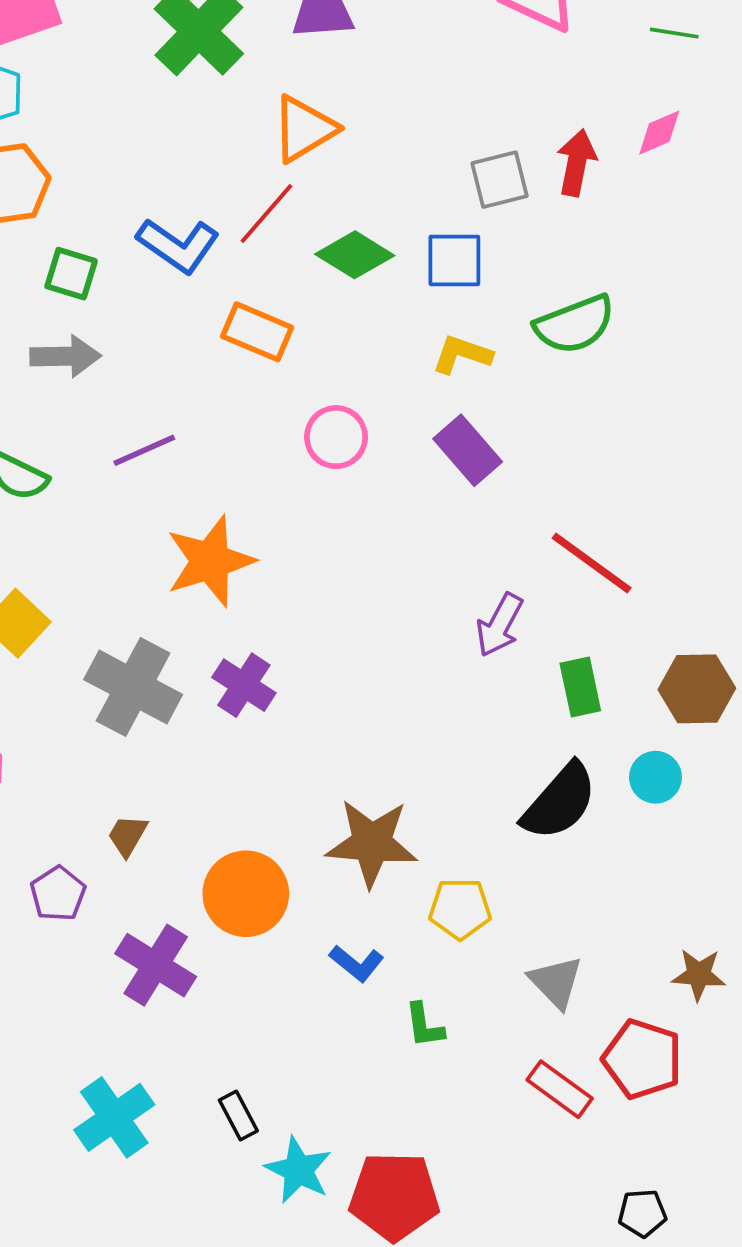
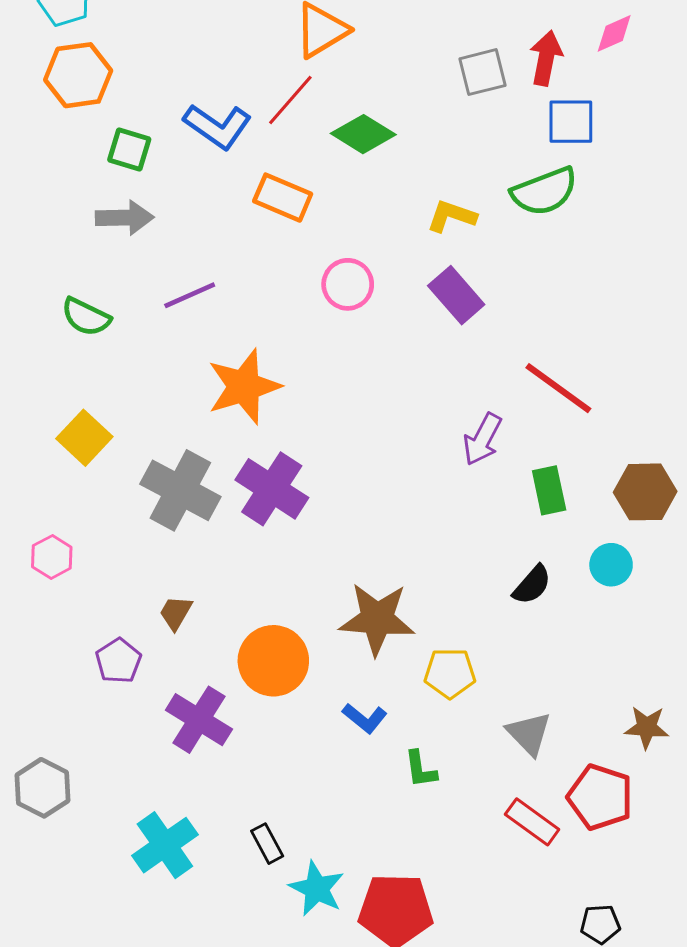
blue square: (454, 260) -> (571, 122), moved
purple cross: (244, 685) -> (272, 489), size x1.4
black semicircle: (560, 802) -> (532, 585), size x0.6

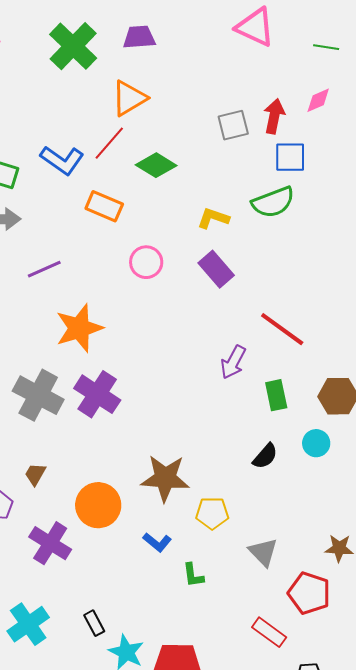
red rectangle: (532, 822) -> (269, 632), moved

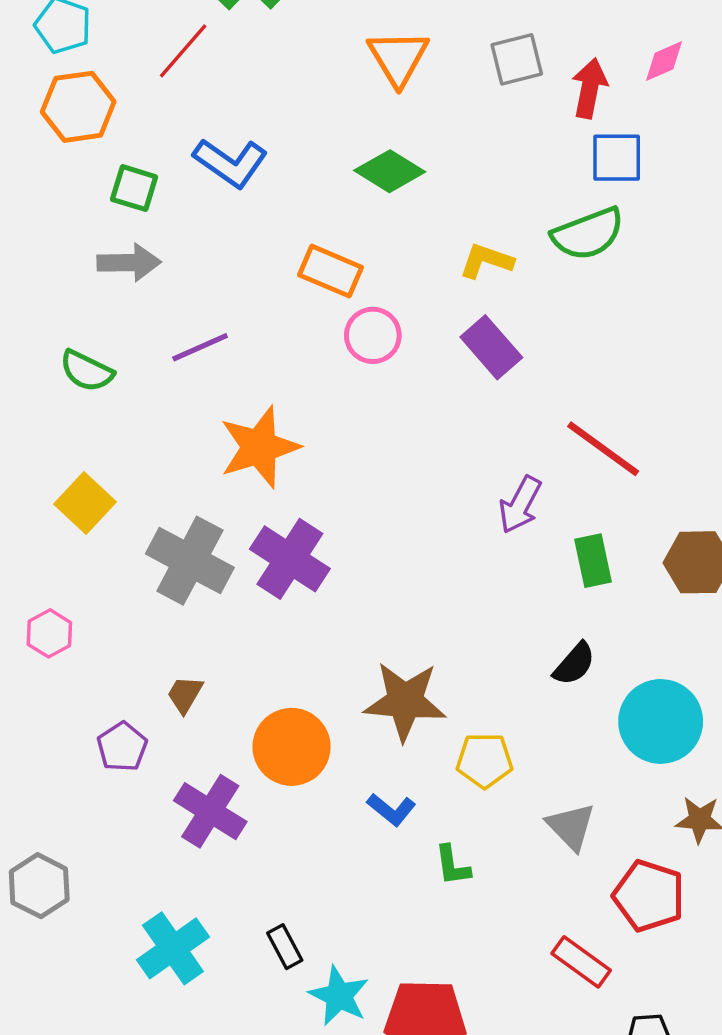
orange triangle: (129, 98) -> (398, 58), moved, turned -30
gray square: (233, 125) -> (517, 59), moved
red line: (109, 143) -> (183, 51), moved
orange rectangle: (104, 206) -> (330, 271), moved
cyan circle: (316, 443) -> (661, 721), moved, size x1.8

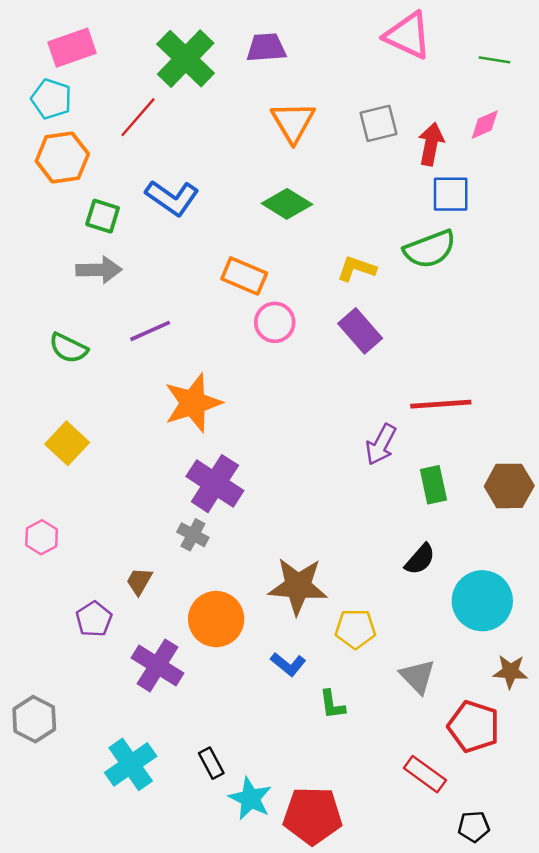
red line: (603, 449) -> (441, 404), turned -40
gray cross: (190, 561) -> (193, 535), moved, size x0.5

